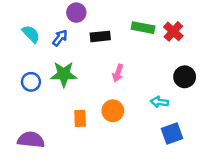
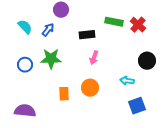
black rectangle: (100, 36) -> (87, 35), moved

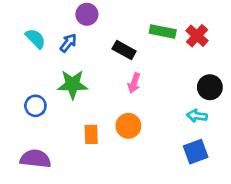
black rectangle: (87, 35) -> (124, 50), turned 35
blue circle: (25, 65) -> (35, 106), moved
cyan arrow: (127, 81) -> (197, 116), moved

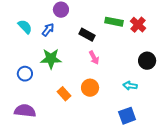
pink arrow: (134, 83) -> (94, 58), turned -48
cyan arrow: (197, 116) -> (130, 86), moved
orange rectangle: (91, 134) -> (64, 94), turned -40
blue square: (196, 152) -> (127, 116), moved

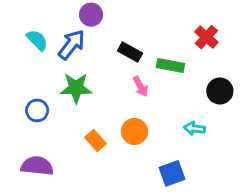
green rectangle: (114, 22) -> (170, 66), moved
blue arrow: (48, 30) -> (72, 45), size x1.5
blue square: (127, 116) -> (172, 173), moved

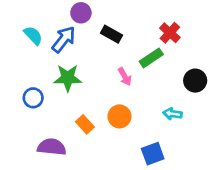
red cross: (206, 37) -> (170, 33), moved
black rectangle: (130, 52) -> (111, 34), moved
green rectangle: (170, 66) -> (151, 58), turned -45
purple semicircle: (37, 166) -> (52, 147), moved

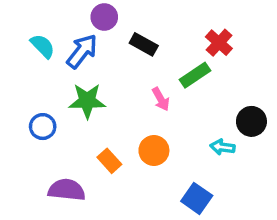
black circle: (195, 81) -> (251, 121), moved
blue square: (153, 154) -> (197, 198), turned -35

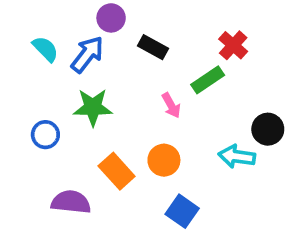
cyan arrow: (222, 147) -> (237, 156), size x1.4
orange rectangle: (109, 161) -> (117, 171), size x1.4
blue square: (197, 198) -> (182, 211), moved

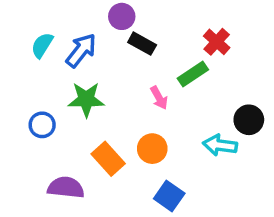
purple circle: (111, 18) -> (122, 16), moved
cyan semicircle: (45, 49) -> (42, 45), turned -104

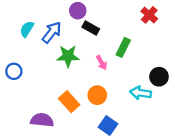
red cross: (217, 42) -> (149, 15), moved
green rectangle: (193, 74) -> (123, 47), turned -30
green star: (86, 99) -> (68, 56), moved
blue circle: (42, 125) -> (14, 71), moved

